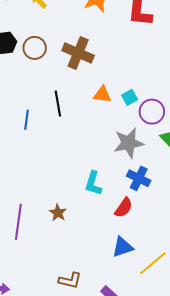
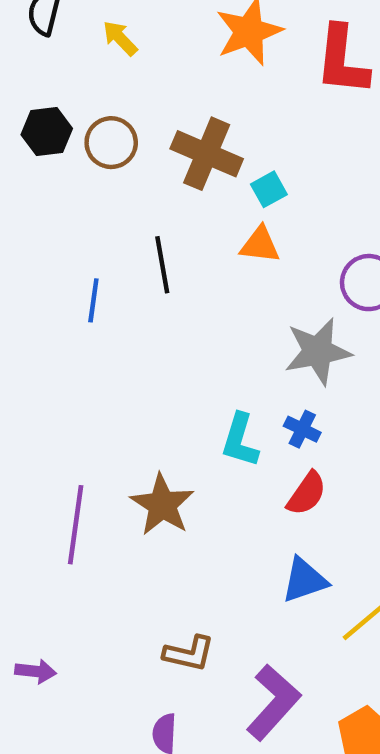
cyan square: (130, 97) -> (269, 189), moved
blue cross: (139, 178) -> (302, 429), moved, size x0.7
brown star: (58, 213) -> (162, 505), size x1.6

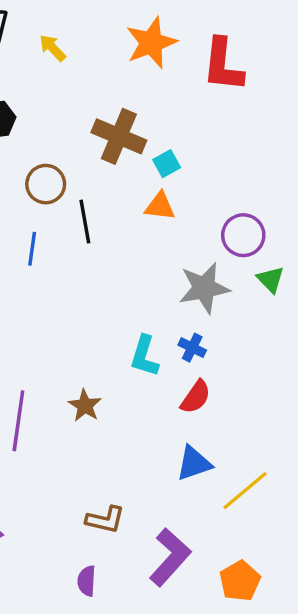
brown circle: (111, 143) -> (46, 184), moved
brown star: (162, 505) -> (85, 406), size x0.7

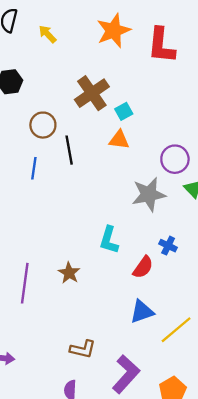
brown cross: (119, 136) -> (92, 93), turned 32
blue cross: (192, 348) -> (168, 246), moved

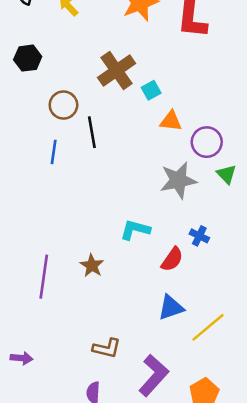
orange triangle: (119, 140) -> (171, 121), moved
cyan L-shape: (109, 240) -> (135, 230), turned 88

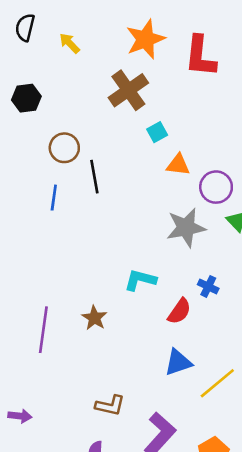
brown cross: (117, 70) -> (128, 90), moved

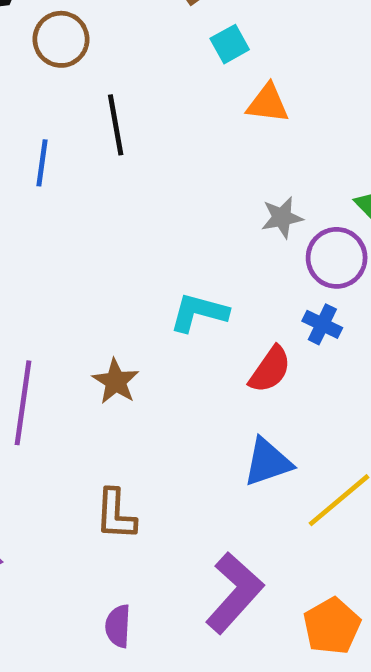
brown circle: (64, 148) -> (61, 39), moved
purple circle: (216, 187) -> (337, 258), moved
gray star: (186, 228) -> (282, 217), size x0.6
brown L-shape: (110, 406) -> (116, 514), moved, turned 80

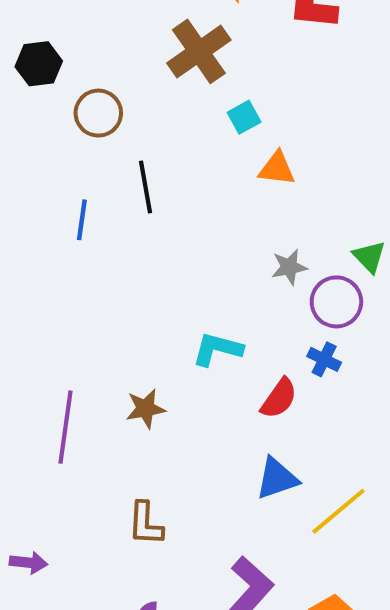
brown star: (116, 381) -> (146, 409), turned 30

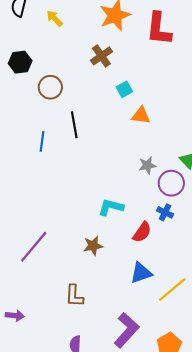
brown cross: (199, 51) -> (101, 56), size x0.7
brown star: (146, 409) -> (93, 246), moved
purple line: (65, 427) -> (34, 247), turned 32

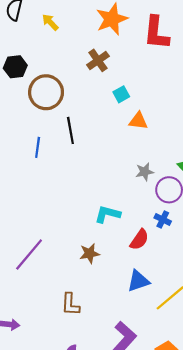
brown circle: (50, 87) -> (46, 92), size x1.4

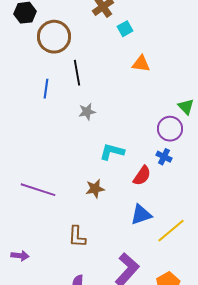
cyan square: (121, 94) -> (125, 29), moved
gray star: (145, 172) -> (87, 112), moved
purple line: (29, 254) -> (38, 190), turned 68

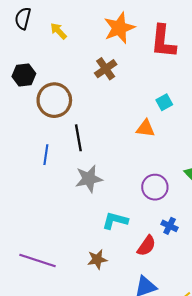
cyan square: (125, 29) -> (164, 102), moved
gray star: (87, 112) -> (89, 179), size x1.5
purple circle: (170, 129) -> (155, 187), moved

